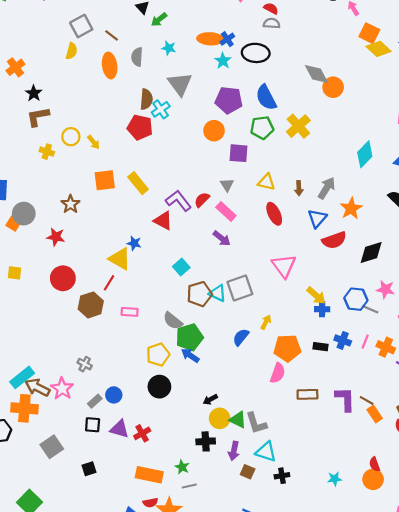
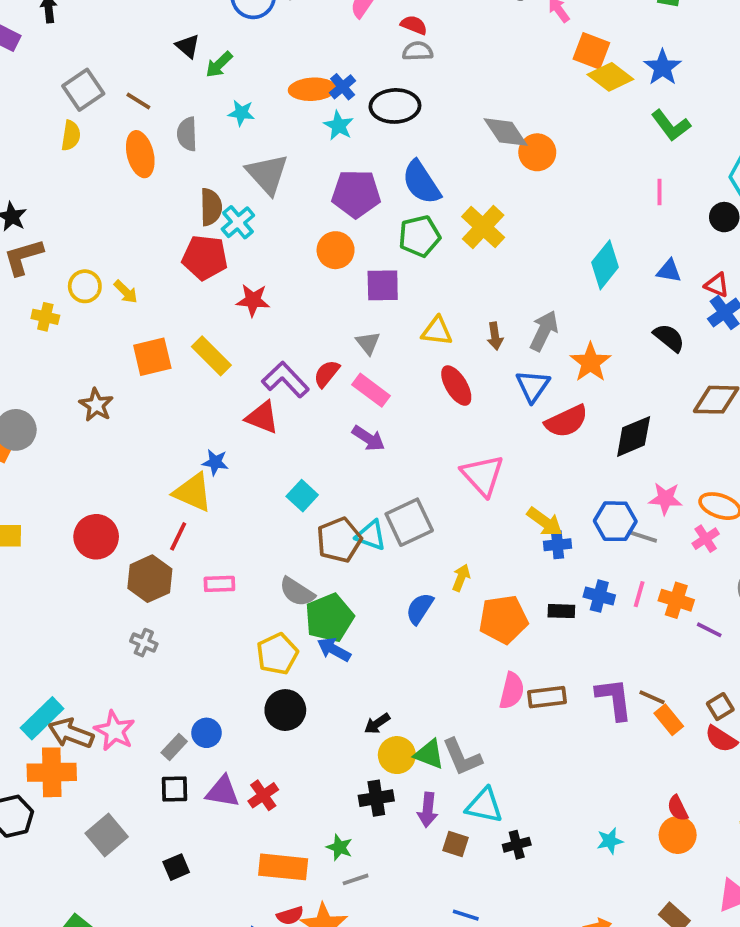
red star: (56, 237) -> (253, 300), moved
gray cross: (85, 364) -> (144, 643), moved
pink semicircle: (278, 373) -> (512, 691), moved

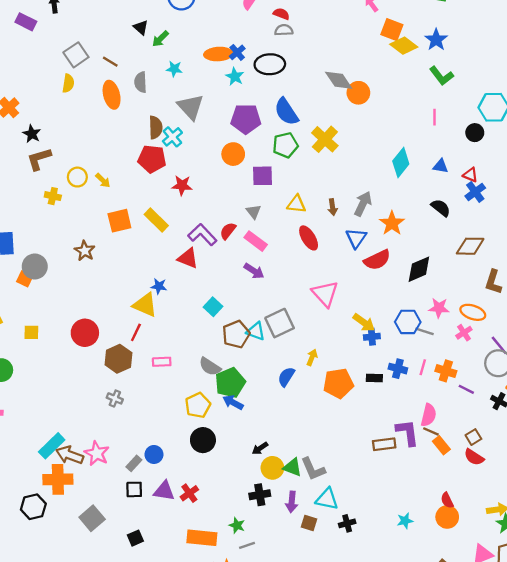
pink semicircle: (512, 691) -> (429, 415), moved
brown rectangle: (547, 697) -> (384, 444), moved

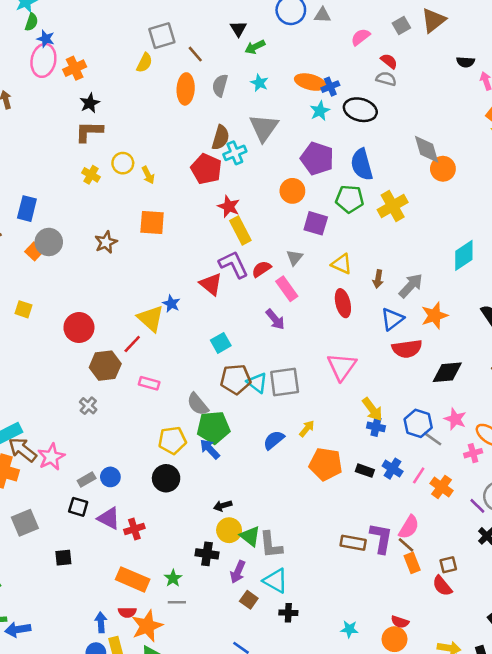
yellow rectangle: (156, 220) -> (240, 230), moved
purple line: (466, 389) -> (477, 506), moved
red semicircle: (447, 500) -> (400, 622), turned -63

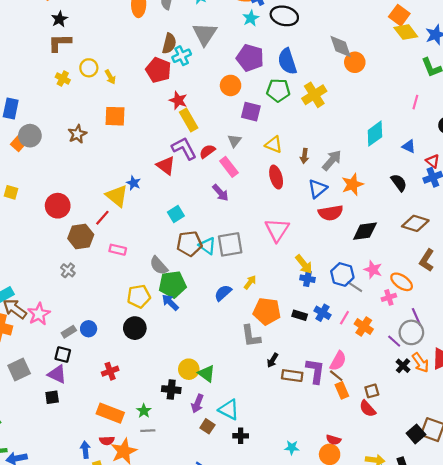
black arrow: (223, 506) -> (273, 360), moved, turned -40
purple triangle: (109, 518) -> (57, 374), moved
gray L-shape: (271, 545) -> (251, 336), moved

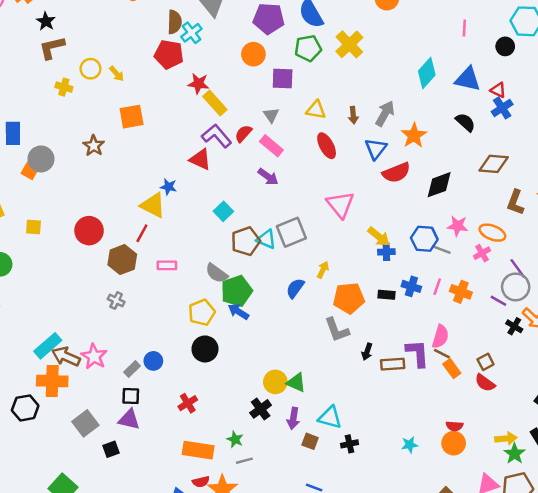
blue triangle: (409, 146) -> (468, 79), size x1.6
black cross: (171, 390) -> (261, 409), turned -30
black square: (52, 397) -> (111, 449), moved

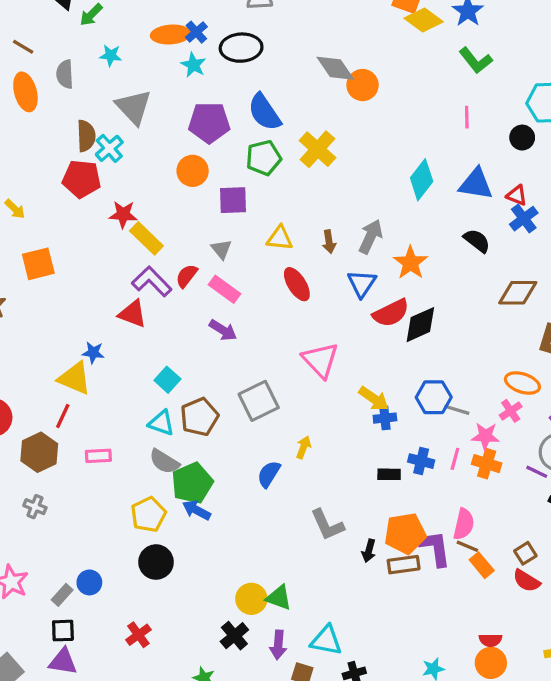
black diamond: (439, 185) -> (420, 325), moved
pink star: (457, 226) -> (485, 436), moved
cyan triangle: (266, 239) -> (161, 423), moved
orange pentagon: (349, 298) -> (405, 534), moved

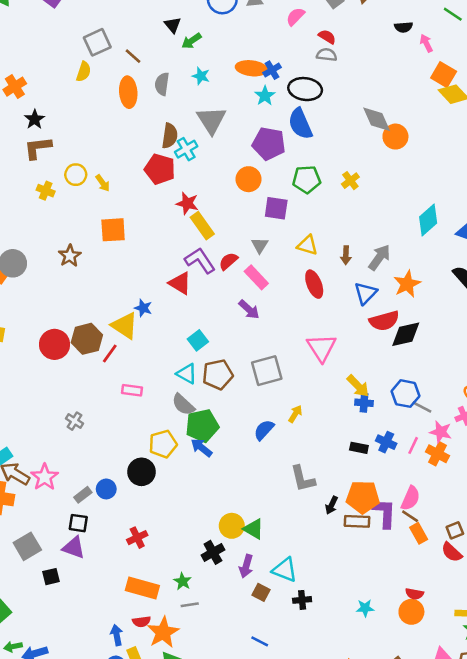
blue semicircle: (264, 112) -> (300, 124), moved
yellow cross: (318, 149) -> (350, 181), size x0.6
brown hexagon: (39, 452) -> (87, 339), moved
black circle: (156, 562) -> (142, 472), moved

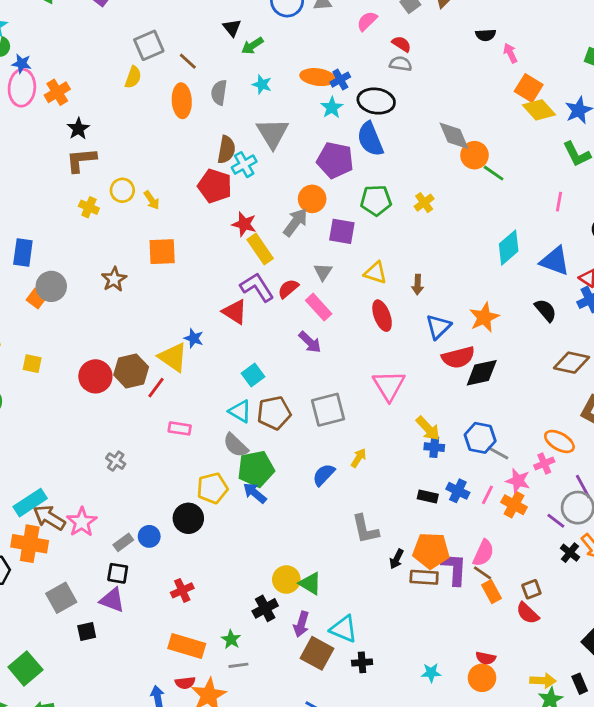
green line: (453, 14) -> (494, 173), moved
gray arrow: (379, 257) -> (295, 222), moved
brown square: (261, 592) -> (317, 653), size x1.6

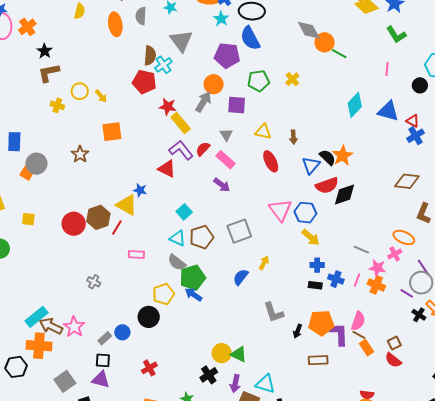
black semicircle: (546, 310) -> (328, 157), moved
blue hexagon: (480, 438) -> (305, 213), moved
blue cross: (434, 447) -> (317, 265), moved
brown rectangle: (424, 577) -> (318, 360), moved

